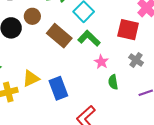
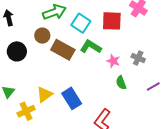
brown circle: (32, 16) -> (42, 36), moved
red square: (128, 30) -> (112, 21), moved
pink star: (101, 62) -> (113, 61), moved

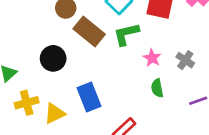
green L-shape: (91, 47) -> (126, 34), turned -55
black circle: (17, 51) -> (53, 58), moved
yellow triangle: (44, 94) -> (55, 113), moved

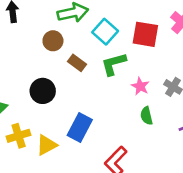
brown rectangle: (89, 31) -> (77, 63), size x0.6
blue rectangle: (89, 97) -> (80, 127), turned 52

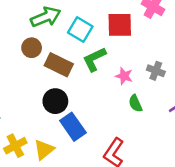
brown rectangle: (77, 63) -> (59, 65), size x1.5
black circle: (43, 91) -> (55, 101), moved
blue rectangle: (80, 127) -> (73, 127), turned -52

